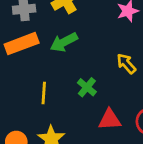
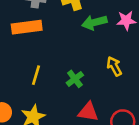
green arrow: (64, 42) -> (94, 22), moved

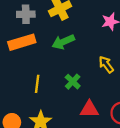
green arrow: (94, 22) -> (63, 42), moved

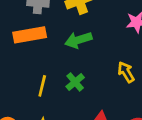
green cross: (73, 82) -> (75, 82), moved

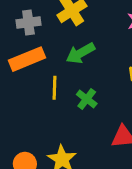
yellow line: (42, 86) -> (55, 88), moved

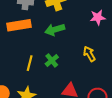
yellow line: (55, 88) -> (30, 63), moved

